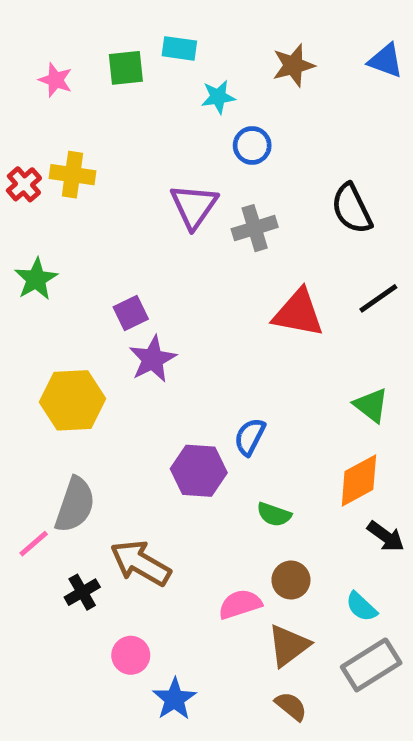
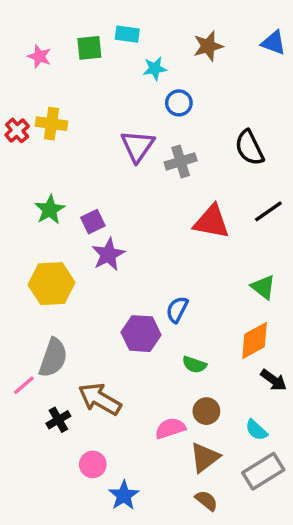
green star: (36, 279) -> (50, 210), moved

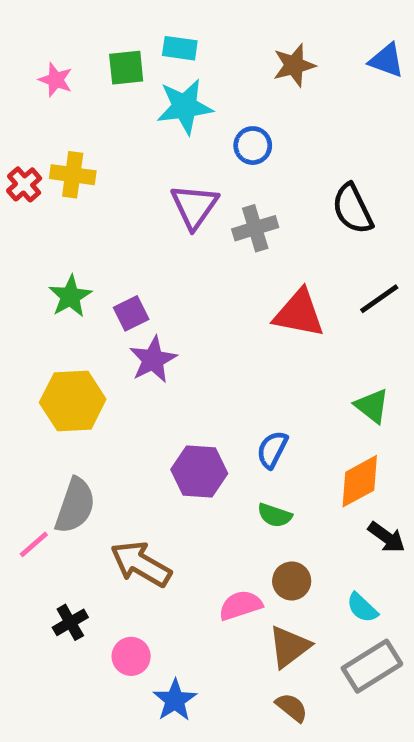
cyan star: (155, 69) -> (185, 107), moved, size x1.6
blue semicircle: (177, 310) -> (272, 450), moved
black cross: (58, 420) -> (70, 622), moved

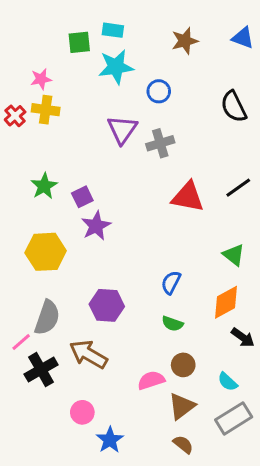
pink star: (56, 80) -> (41, 79), moved, turned -30
black semicircle: (352, 209) -> (234, 107), moved
purple hexagon: (199, 471) -> (107, 305), moved
black cross: (70, 622) -> (41, 370), moved, size x1.5

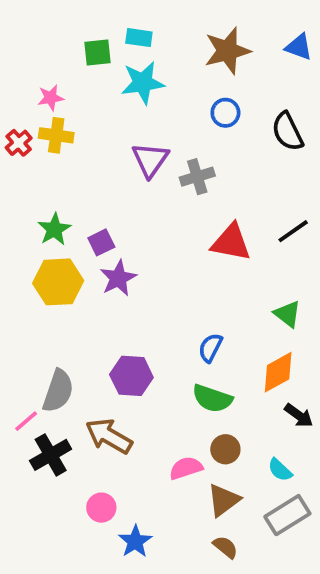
brown star: (185, 41) -> (227, 51), size x1.4
blue circle: (159, 91) -> (225, 113), moved
yellow hexagon: (46, 252) -> (58, 282), moved
green semicircle: (172, 324) -> (212, 399), size x1.5

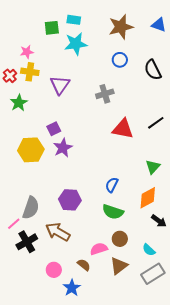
purple triangle: (150, 160) -> (60, 85), moved
green star: (54, 229) -> (19, 103), moved
green triangle: (287, 314) -> (153, 167), turned 35
brown semicircle: (225, 547) -> (84, 265), moved

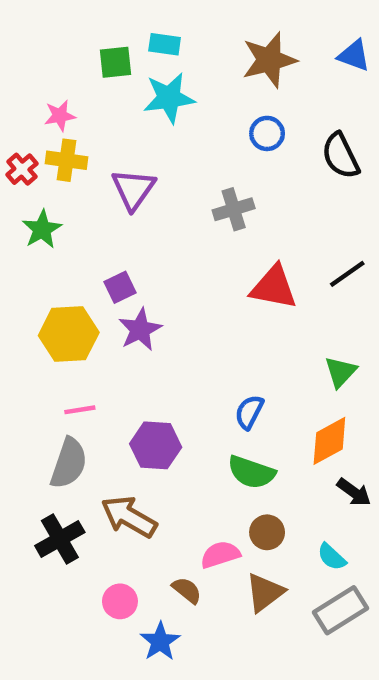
pink line: (14, 224) -> (80, 410), moved, turned 32

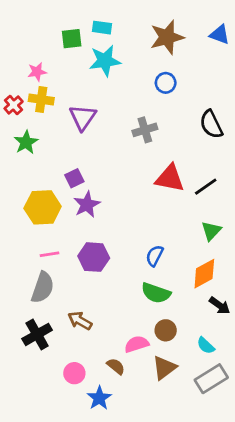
black semicircle: (341, 156) -> (211, 124), moved
black line: (347, 274) -> (206, 187), moved
purple hexagon: (156, 445) -> (94, 257), moved
brown arrow: (129, 517) -> (80, 321), size x0.7

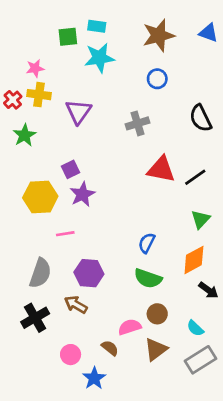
pink line: (49, 254) -> (65, 234), moved
purple hexagon: (94, 257) -> (89, 273), moved

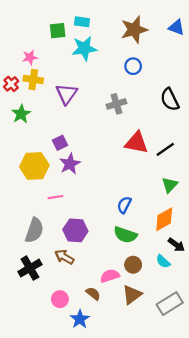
cyan semicircle: (195, 328) -> (163, 261), moved

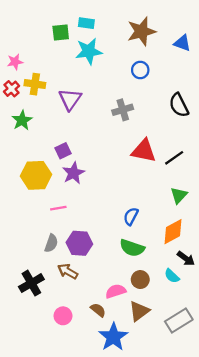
blue triangle: (176, 27) -> (182, 43), moved
pink star: (30, 57) -> (15, 62), moved
gray semicircle: (34, 230) -> (51, 243), moved, size x0.7
blue star: (80, 319) -> (113, 337), moved, size x1.4

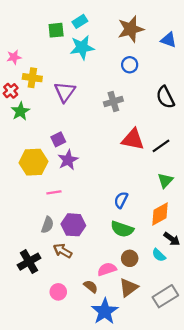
cyan rectangle: (86, 23) -> (80, 21), turned -40
red cross: (11, 89) -> (11, 91), moved

